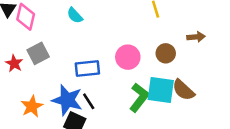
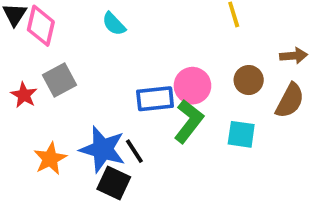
blue rectangle: (87, 68) -> (155, 99), moved
cyan square: (161, 90) -> (241, 134), size x0.7
brown semicircle: (183, 90) -> (290, 101), moved, turned -105
green L-shape: (139, 98) -> (189, 121), moved

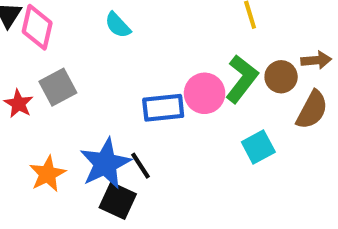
brown circle: (249, 80) -> (281, 77), moved
green L-shape: (189, 121) -> (242, 79), moved
cyan square: (241, 134) -> (258, 147), turned -36
blue star: (103, 149) -> (105, 164), turned 30

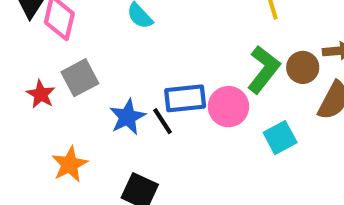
pink circle: (205, 93) -> (228, 107), moved
blue star: (105, 164) -> (127, 117), moved, size x0.7
black line: (140, 166) -> (162, 121), moved

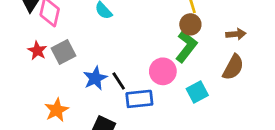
brown circle: (303, 67) -> (190, 24), moved
red star: (41, 94) -> (37, 51), moved
blue rectangle: (185, 98) -> (139, 99), moved

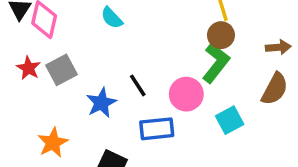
black line: (119, 81) -> (138, 85), moved

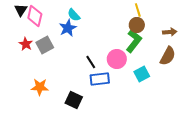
black line: (138, 85) -> (91, 62), moved
blue star: (101, 103) -> (68, 28), moved
orange star: (53, 143) -> (40, 87), turned 30

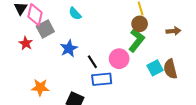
blue star: (68, 28) -> (69, 48), moved
gray square: (45, 45) -> (45, 29), moved
brown semicircle: (168, 56) -> (170, 69), moved, turned 138
cyan square: (142, 74) -> (155, 68), moved

